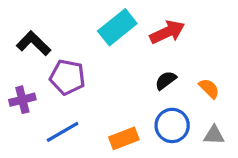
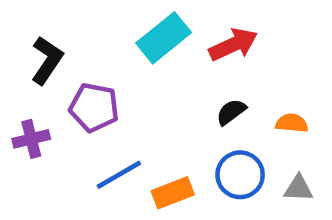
black L-shape: (34, 43) -> (47, 60), turned 80
orange semicircle: (209, 88) -> (292, 123), turned -40
blue line: (63, 132) -> (119, 175), moved

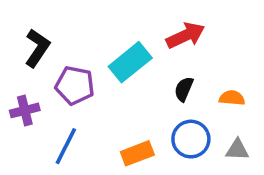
cyan rectangle: (164, 38) -> (130, 62), moved
black semicircle: (231, 112) -> (184, 89), turned -30
blue line: (119, 175) -> (66, 146), moved, turned -33

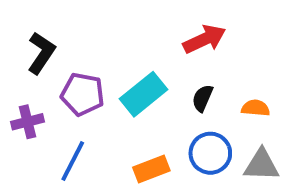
cyan rectangle: (130, 62) -> (143, 94), moved
gray triangle: (237, 150) -> (261, 165), size x1.4

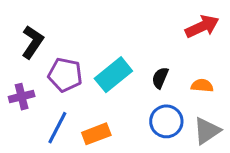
red arrow: (204, 39) -> (202, 26), moved
gray triangle: (261, 165) -> (207, 131), turned -36
orange rectangle: (151, 169) -> (96, 134), moved

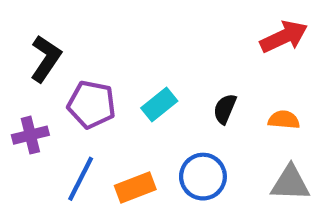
cyan rectangle: (113, 75) -> (159, 104), size x0.7
blue circle: (166, 121) -> (203, 177), moved
gray triangle: (207, 131) -> (290, 183), turned 36

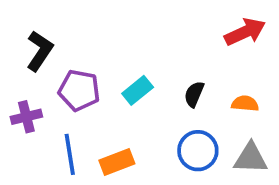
blue circle: (203, 177) -> (198, 151), moved
blue line: (81, 179) -> (70, 154), turned -36

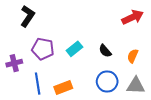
black L-shape: (40, 51) -> (28, 16), moved
black semicircle: (194, 94) -> (105, 51), turned -64
orange semicircle: (245, 104) -> (133, 56), turned -72

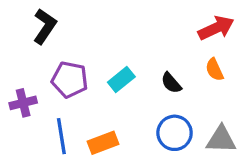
orange semicircle: (133, 56) -> (214, 70), moved, turned -48

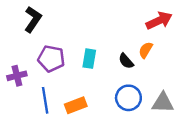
orange semicircle: (214, 70) -> (146, 50), moved, turned 56
cyan rectangle: (121, 80) -> (89, 59), turned -42

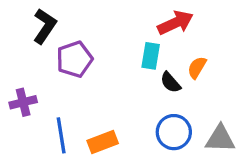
red arrow: (159, 21) -> (175, 23), moved
purple pentagon: (51, 59) -> (74, 59), moved, turned -30
cyan rectangle: (89, 59) -> (151, 56), moved

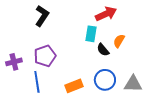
black L-shape: (45, 26) -> (42, 16), moved
purple pentagon: (74, 59) -> (45, 56), moved
orange rectangle: (103, 142) -> (74, 86), moved

